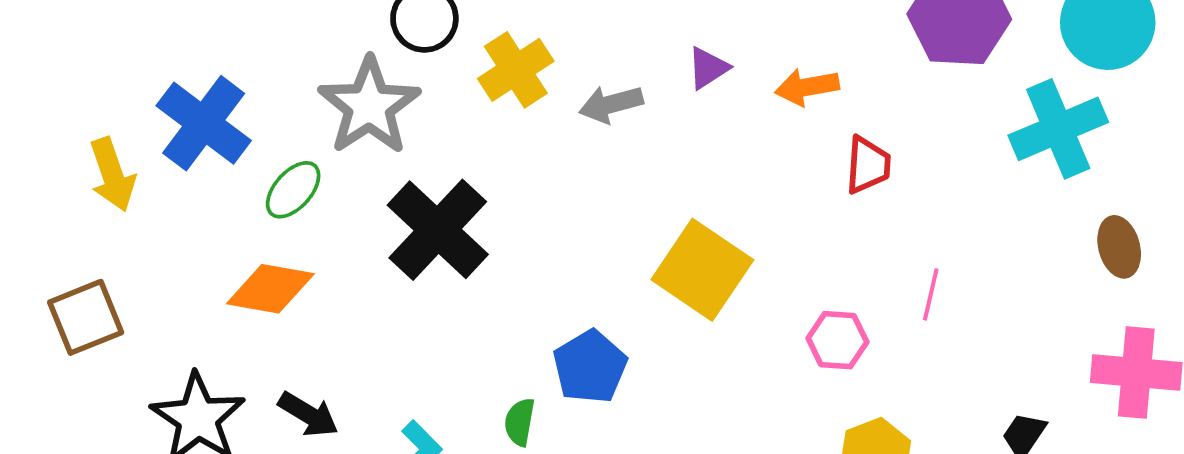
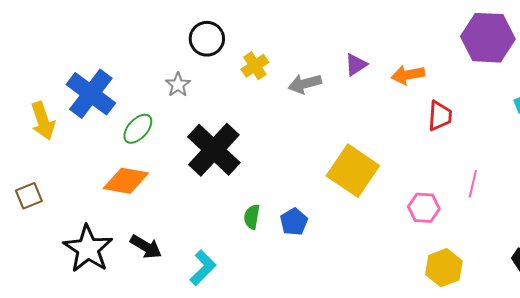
yellow cross: (516, 70) -> (255, 66), size x0.7
gray star: (369, 106) -> (178, 85), size x0.5
brown square: (86, 317) -> (29, 196), size x0.7
blue pentagon: (590, 367) -> (294, 222), size x0.7
green semicircle: (520, 422) -> (252, 217), moved

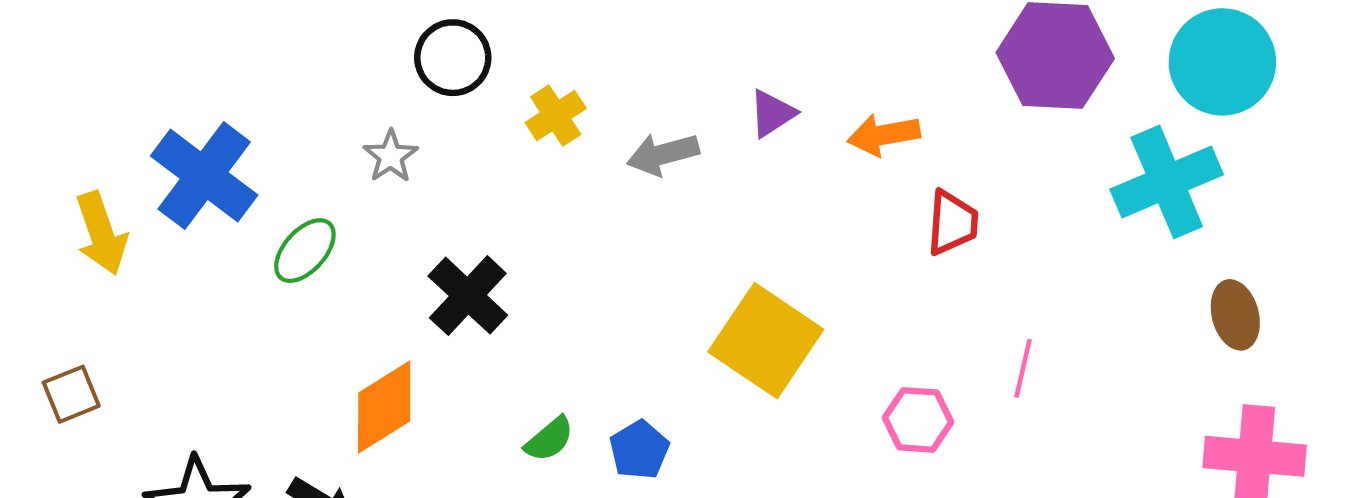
black cross: (214, 150) -> (468, 296), size x0.7
orange diamond: (126, 181) -> (384, 407), moved, turned -42
green semicircle: (252, 217) -> (549, 439), turned -140

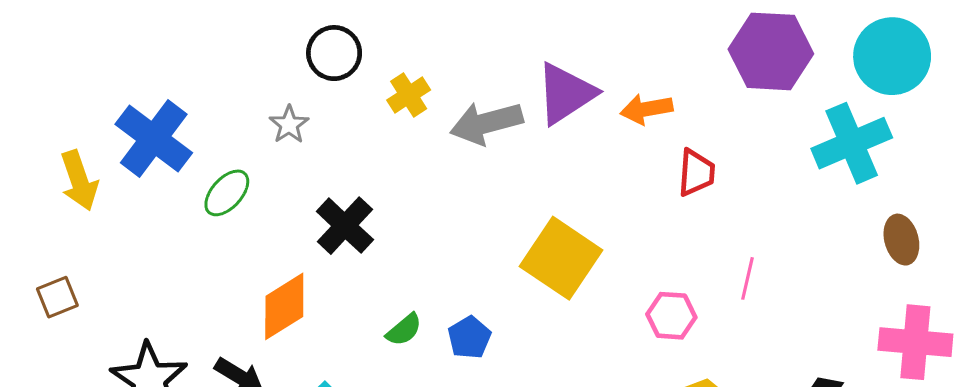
purple triangle: (772, 113) -> (566, 93), size x1.8
gray arrow: (663, 154) -> (486, 123), size x1.4

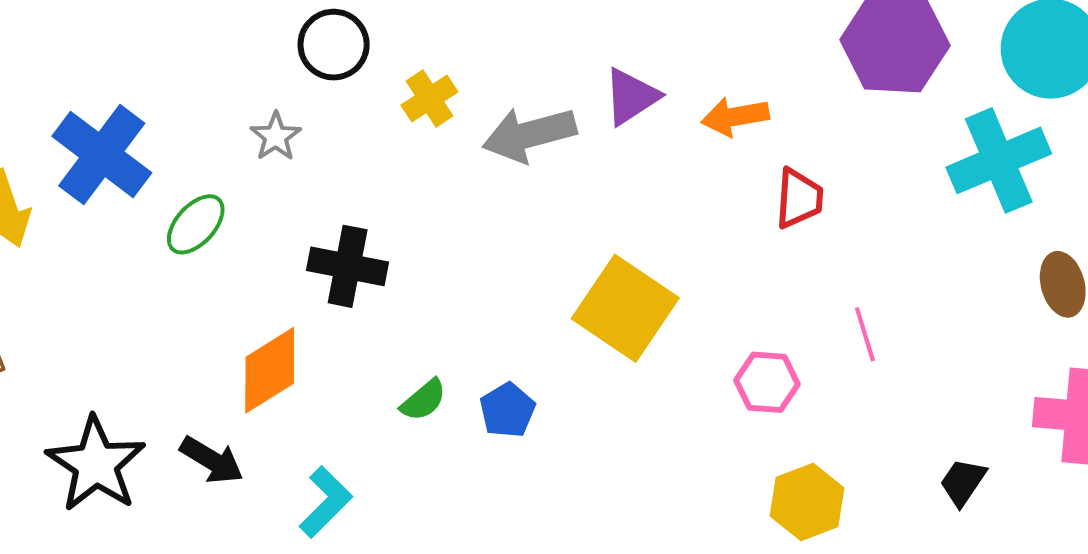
purple triangle: (566, 93) -> (631, 97), size x0.7
black cross: (345, 226) -> (348, 266), turned -32
pink line: (748, 278) -> (865, 334), turned -30

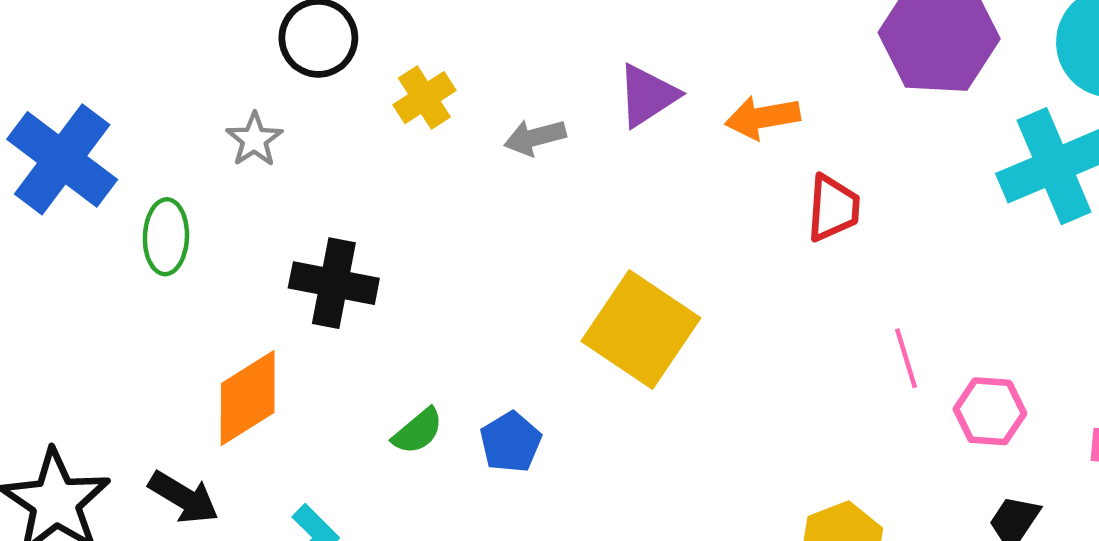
gray arrow: (529, 134) -> (535, 137), size x0.6
green ellipse: (196, 224) -> (166, 237), turned -40
pink hexagon: (767, 382) -> (990, 411), moved

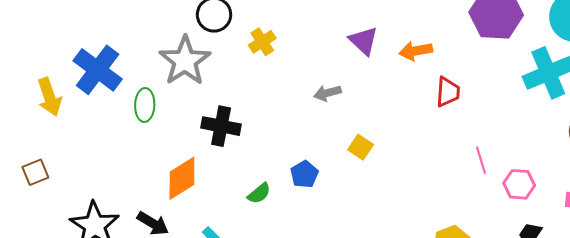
purple triangle: (648, 95) -> (364, 41), turned -44
gray arrow: (535, 137) -> (327, 93), moved
gray star: (254, 140) -> (185, 61), size x2.0
yellow square: (641, 330) -> (361, 147), size x0.5
blue pentagon: (511, 442) -> (304, 174), moved

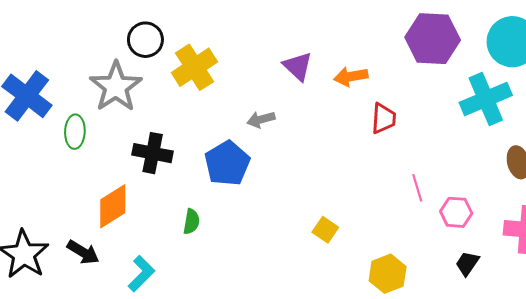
yellow cross: (262, 42) -> (194, 67), size x1.6
yellow square: (361, 147) -> (325, 230), moved
blue pentagon: (304, 174) -> (227, 163), moved, size x1.6
green semicircle: (259, 193) -> (191, 222), turned -40

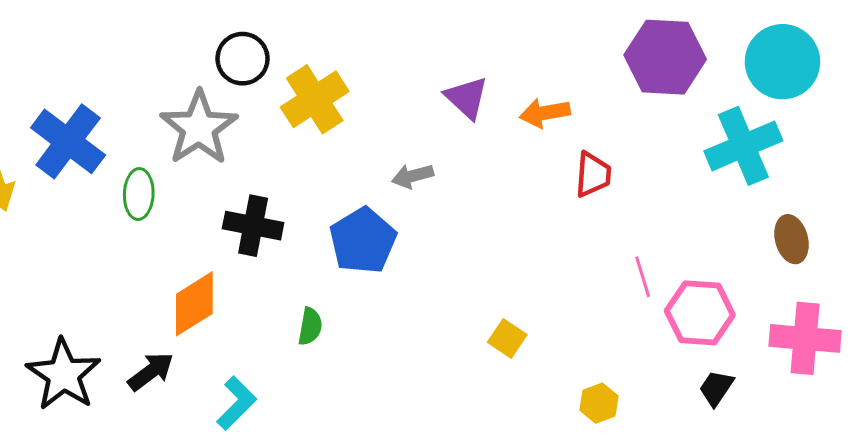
pink hexagon: (456, 212) -> (700, 313), size x1.4
black arrow: (83, 252) -> (151, 372), turned -68
yellow hexagon: (388, 274) -> (599, 403), size x0.7

